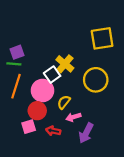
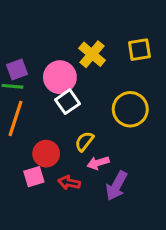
yellow square: (102, 38) -> (139, 50), size x0.7
yellow cross: (65, 64) -> (92, 54), moved
pink circle: (43, 90) -> (60, 77), moved

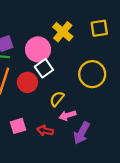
red circle: (46, 154) -> (27, 82), moved

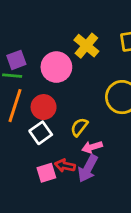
white square: (44, 68) -> (41, 133), moved
pink square: (18, 126) -> (46, 173), moved
purple arrow: (82, 133) -> (88, 168), moved

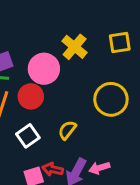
red circle: (44, 107) -> (31, 96), moved
pink arrow: (92, 147) -> (99, 168), moved

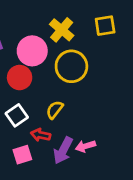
yellow circle: (111, 99) -> (71, 66), moved
red arrow: (53, 169) -> (41, 135), moved

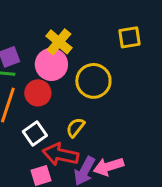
yellow cross: (62, 30) -> (59, 42), moved
red arrow: (41, 135) -> (60, 155), size x1.6
pink arrow: (85, 146) -> (108, 167), size x1.4

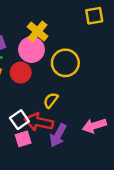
yellow square: (130, 37) -> (94, 16), moved
white square: (35, 133) -> (19, 120), moved
pink arrow: (108, 167) -> (94, 126), moved

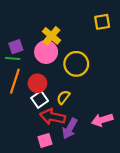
red circle: (21, 73) -> (37, 83), moved
white square: (19, 120) -> (40, 99), moved
pink square: (23, 139) -> (45, 140), moved

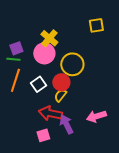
red circle: (37, 83) -> (61, 82), moved
white square: (40, 99) -> (38, 84), moved
purple arrow: (70, 129) -> (66, 124), turned 126

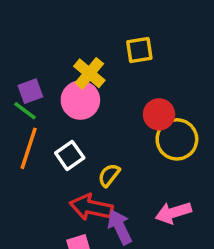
yellow square: (96, 25) -> (139, 50), moved
green line: (13, 59) -> (25, 111), turned 32
yellow circle: (72, 64) -> (177, 139), moved
red circle: (61, 82) -> (159, 114), moved

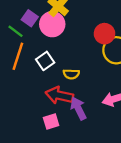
purple square: (30, 91) -> (30, 18), moved, turned -35
yellow semicircle: (109, 175) -> (71, 74), turned -126

